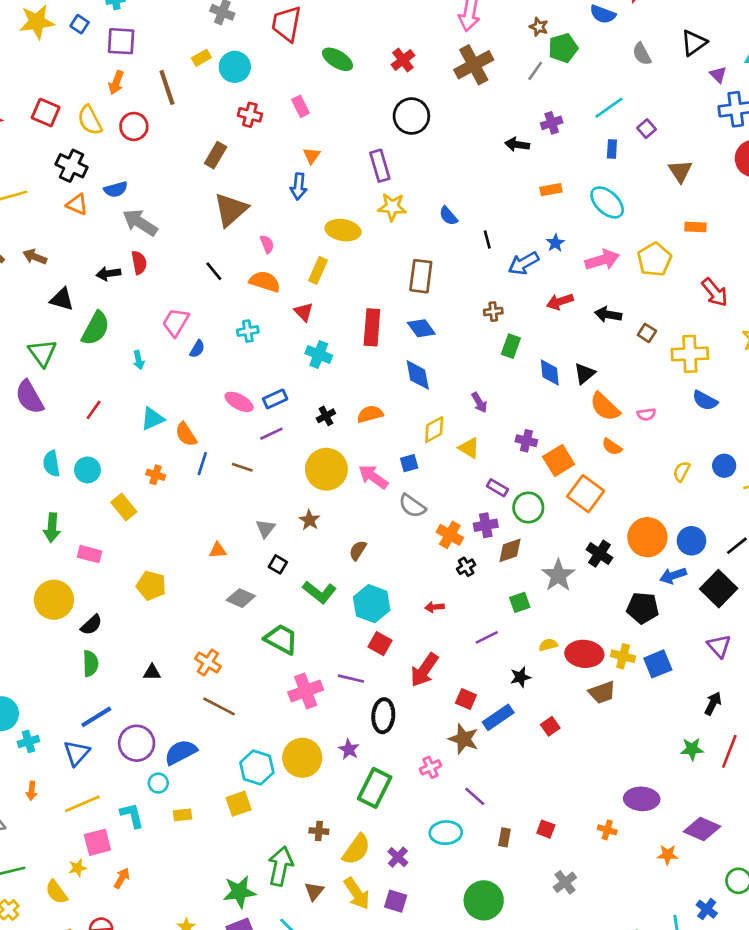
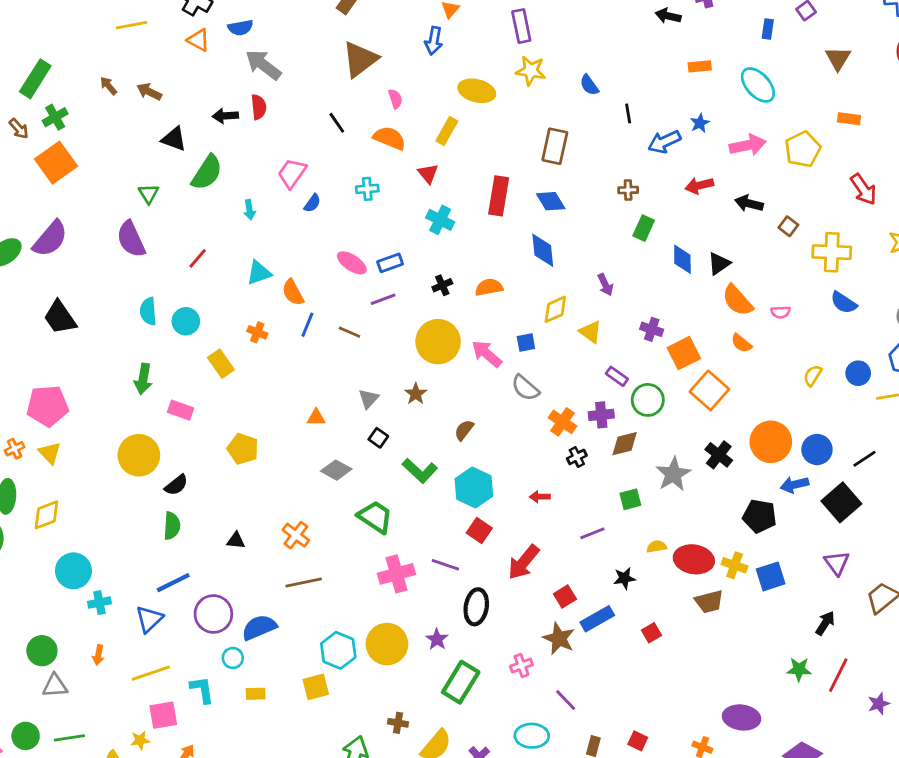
green triangle: (42, 353) -> (149, 194), size x0.7
red square: (466, 699) -> (565, 596), turned 30
brown line: (219, 706) -> (304, 582), turned -44

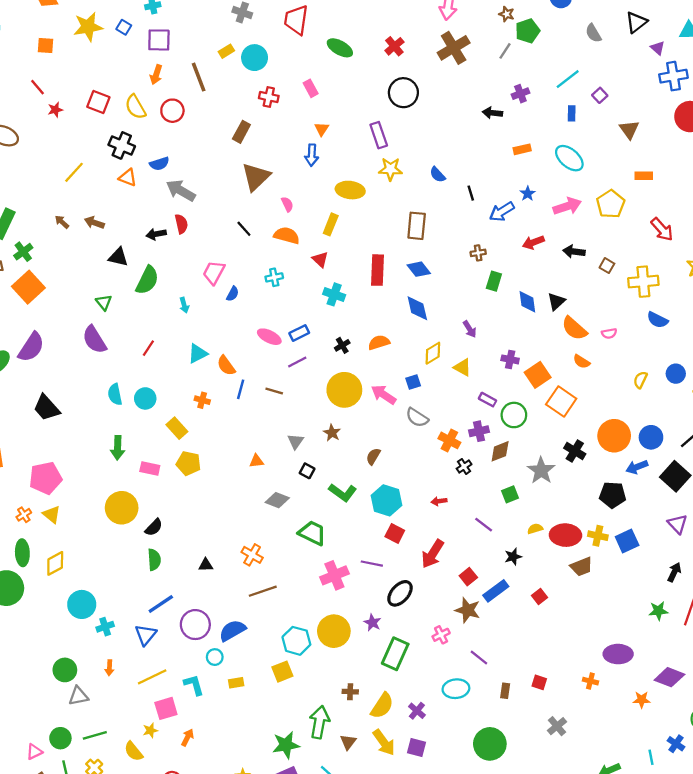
yellow line: (132, 25) -> (74, 172), turned -30
yellow pentagon: (243, 449) -> (189, 463), moved
purple line: (592, 533) -> (484, 525), turned 66
black ellipse: (476, 607) -> (400, 593), turned 40

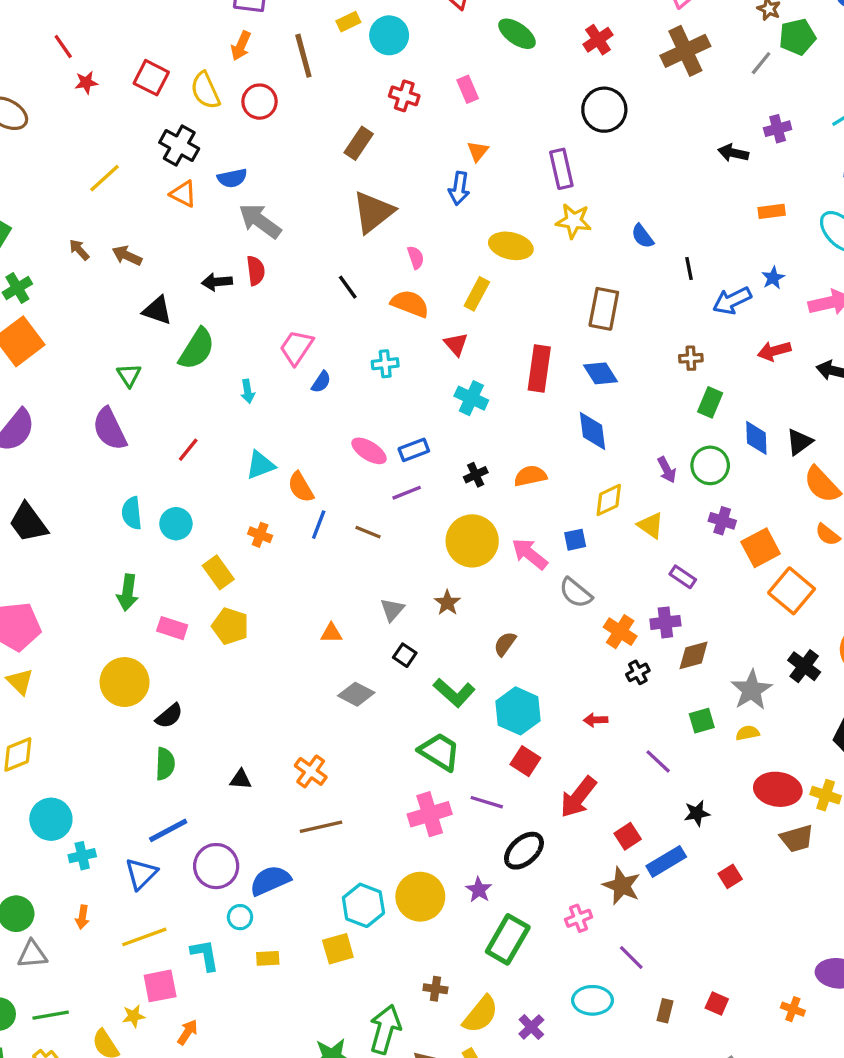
green circle: (514, 415) -> (710, 465), moved
yellow semicircle: (535, 529) -> (748, 733), moved
green trapezoid: (312, 533) -> (440, 752), moved

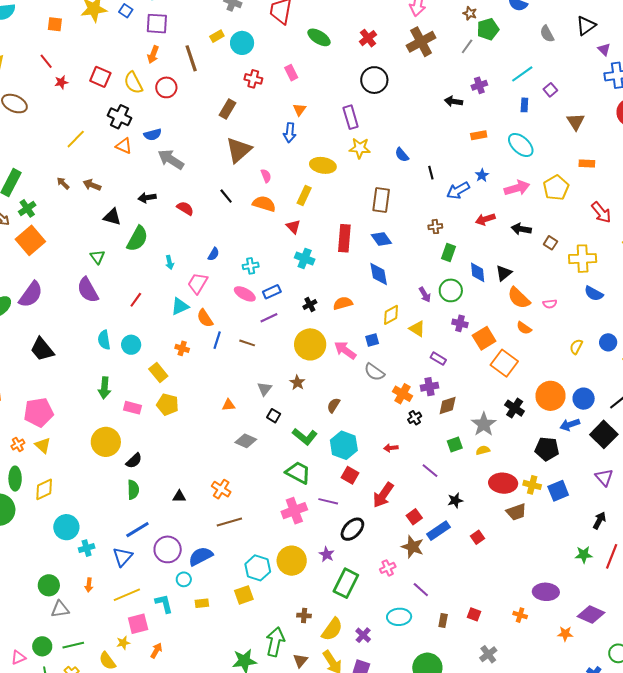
red semicircle: (256, 271) -> (185, 208), moved, turned -48
pink trapezoid: (296, 347) -> (198, 283), moved
cyan cross: (385, 364) -> (251, 266), moved

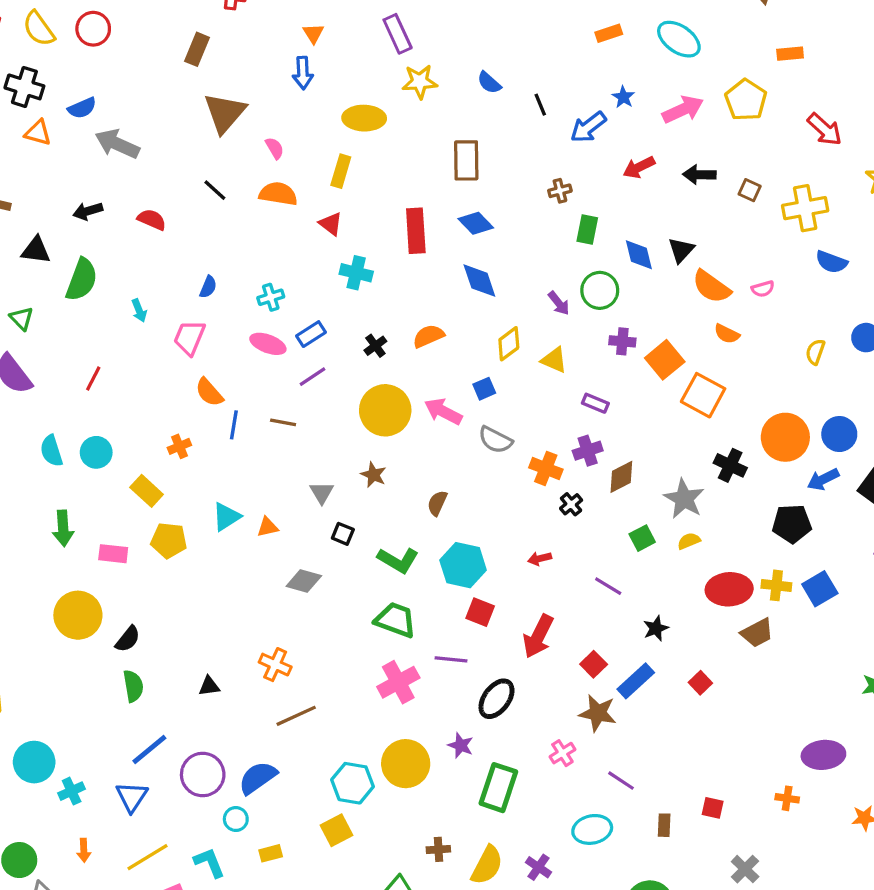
cyan triangle: (180, 306) -> (226, 517), moved
orange cross: (182, 348) -> (179, 446), turned -32

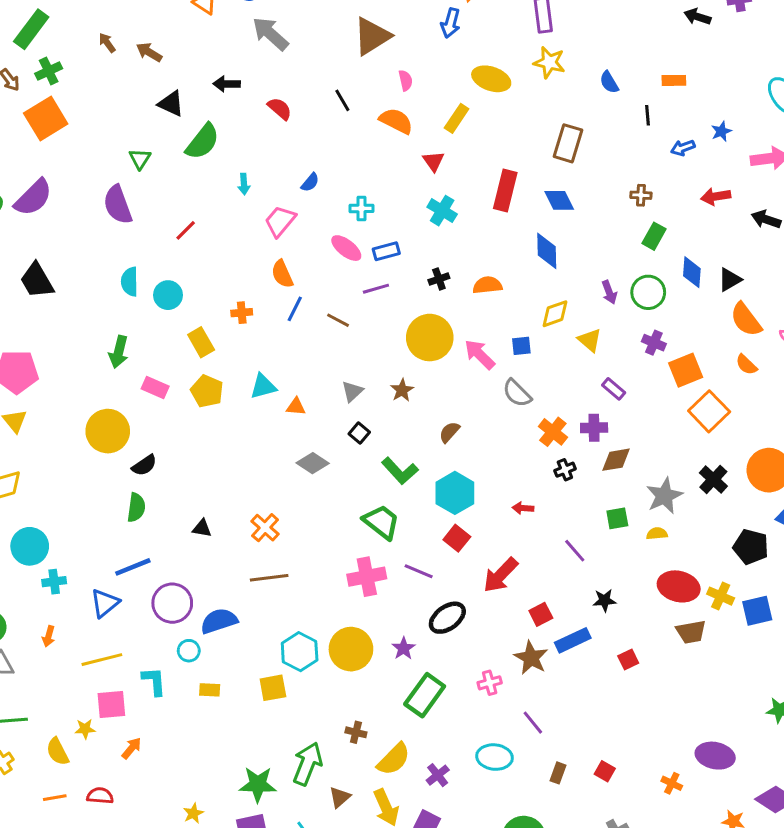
orange rectangle: (609, 33) -> (674, 80), moved
blue arrow: (588, 127) -> (683, 148), size x0.7

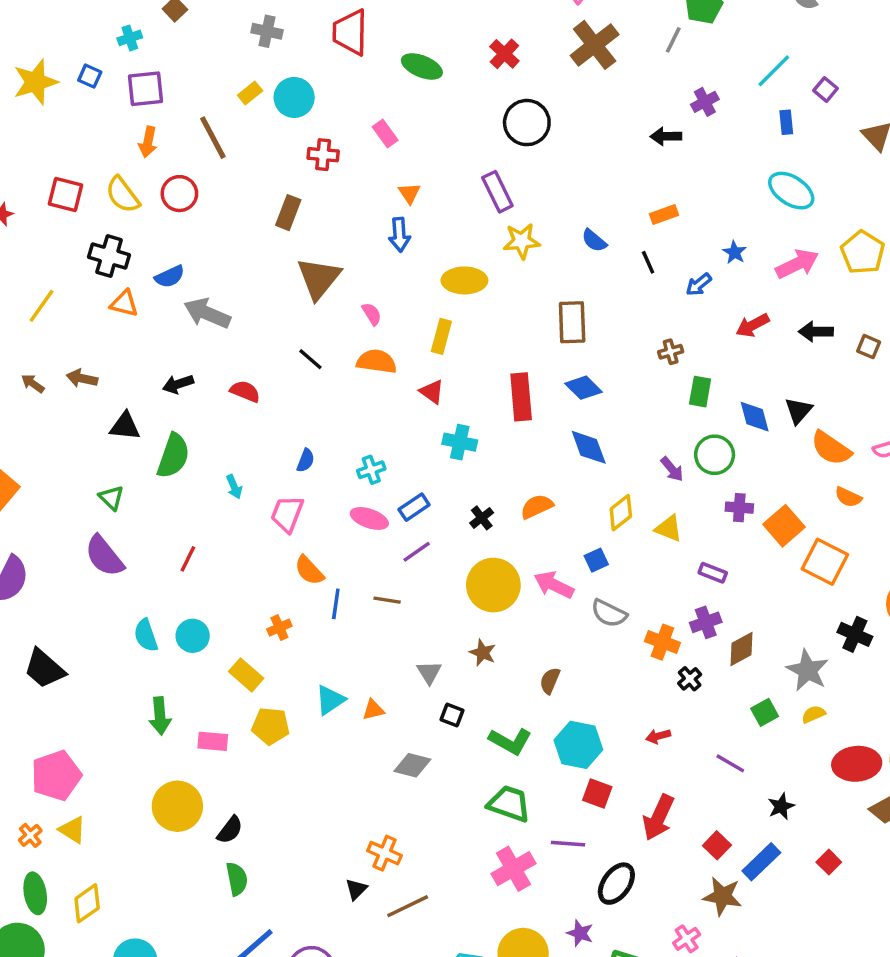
black triangle: (202, 528) -> (356, 889), moved, turned -36

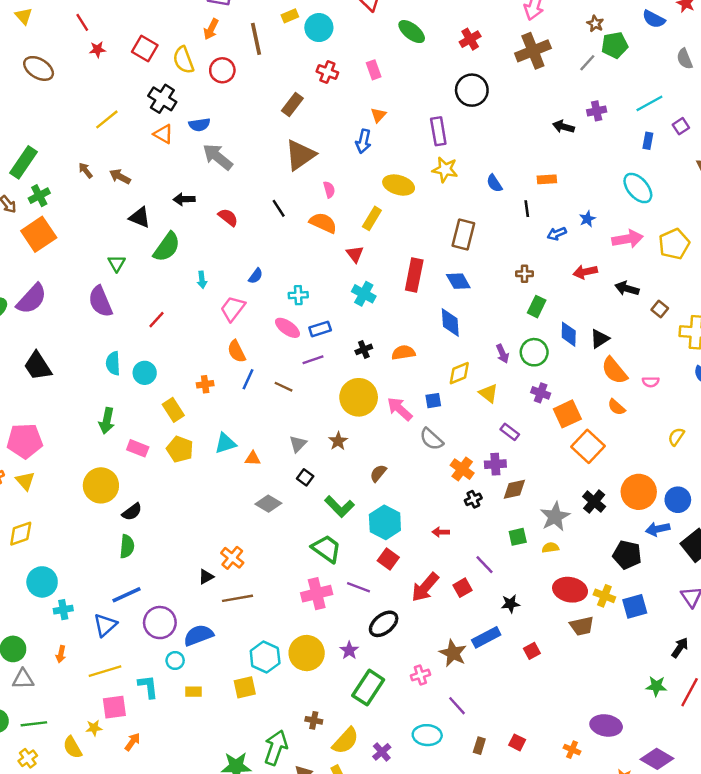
red square: (717, 845) -> (463, 588), moved

